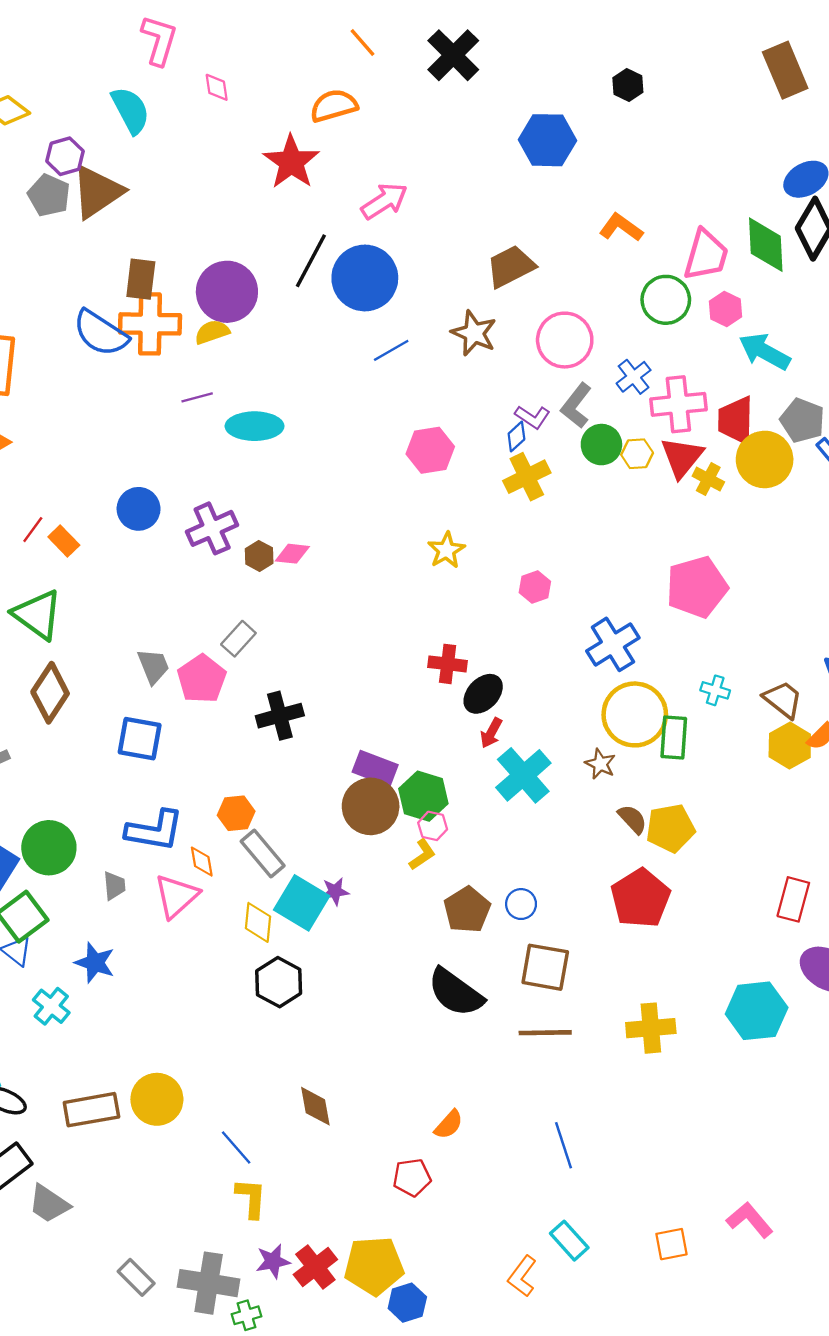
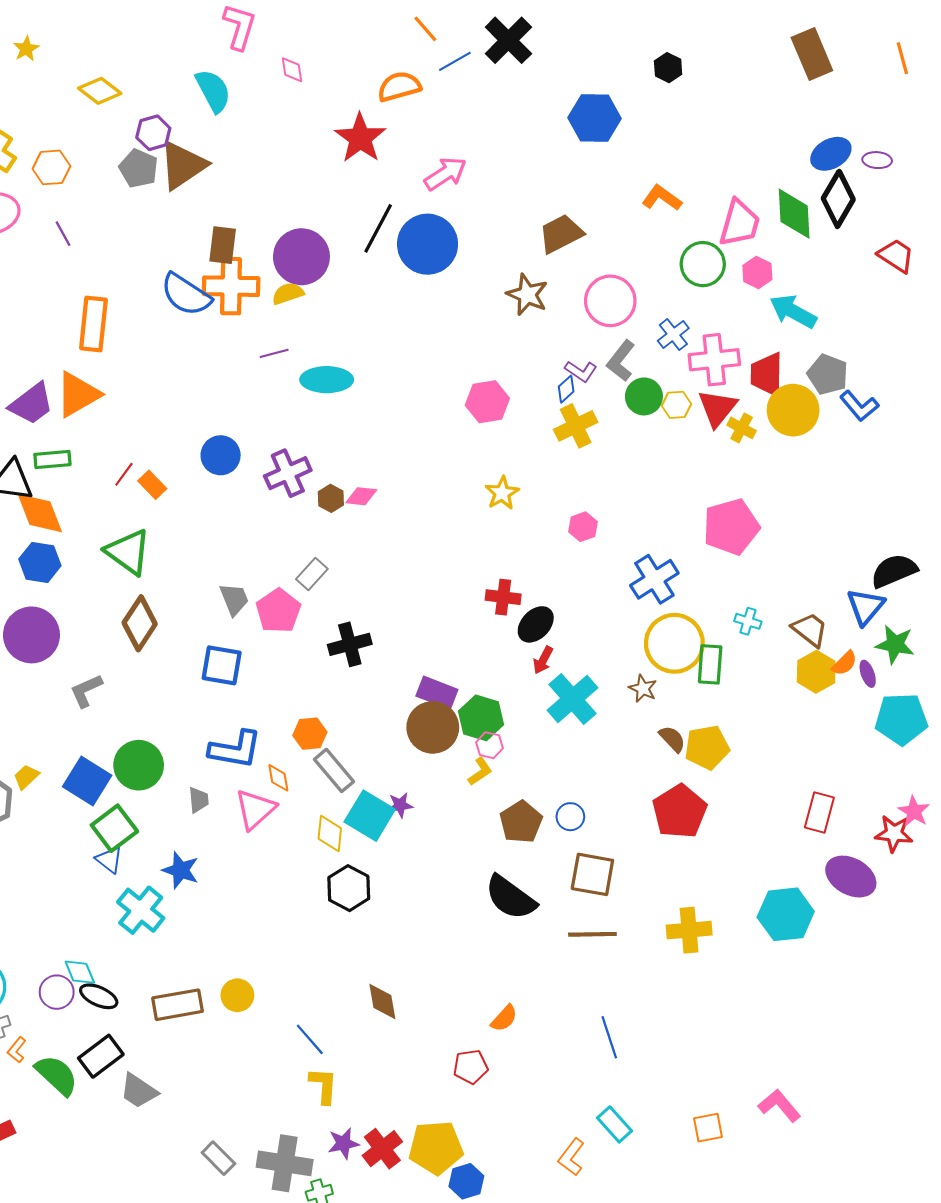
blue line: (391, 350) -> (455, 61), moved
cyan cross: (51, 1006) -> (141, 910), size x1.4
yellow circle: (157, 1099) -> (237, 995), size x0.7

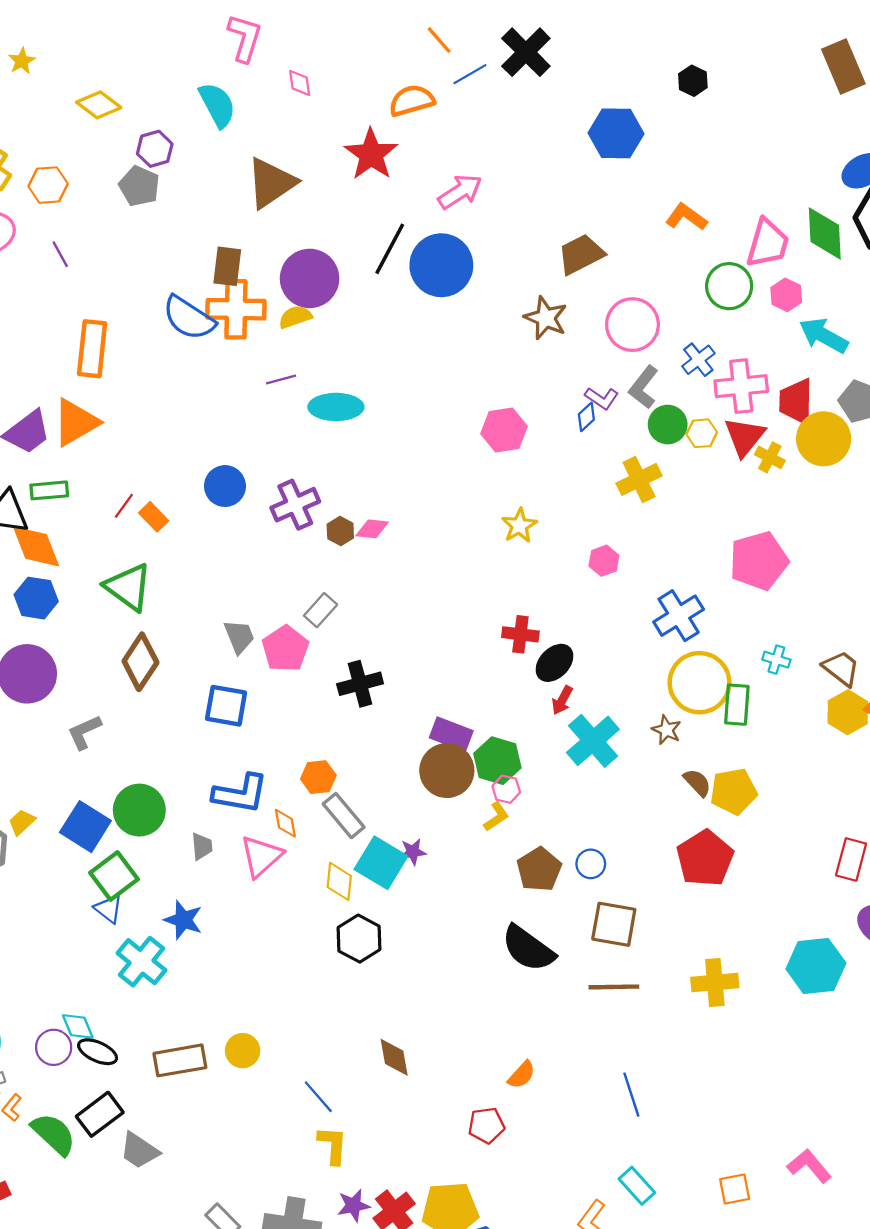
brown triangle: (183, 165) -> (271, 183), moved
yellow cross: (576, 426) -> (639, 479), moved

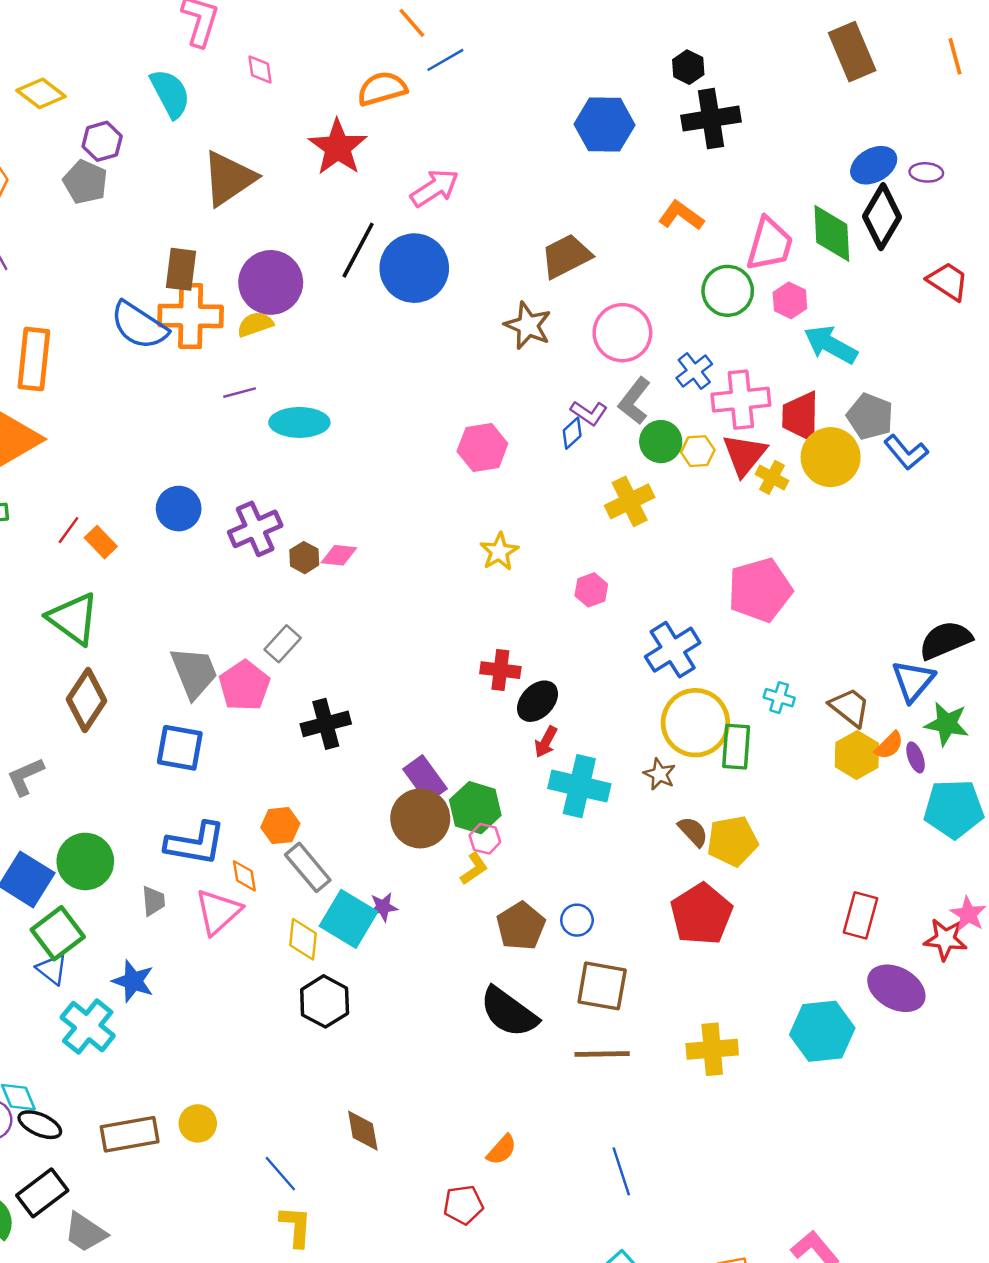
black cross: (526, 52) -> (711, 119), moved, turned 36
gray trapezoid: (239, 637) -> (194, 672), size x1.4
purple rectangle: (451, 734) -> (425, 779), turned 33
cyan cross: (593, 741) -> (579, 786), turned -36

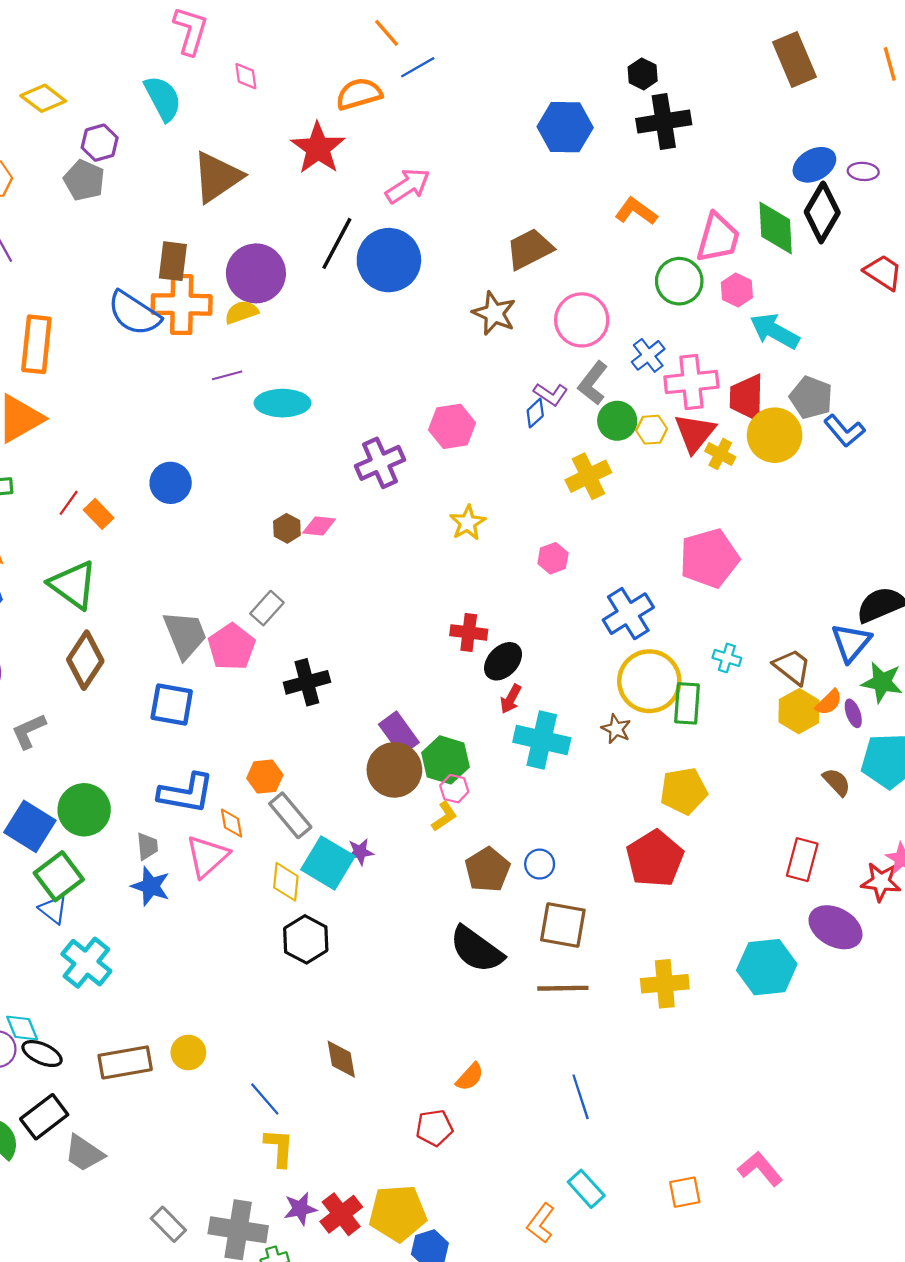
purple cross: (255, 529) -> (380, 463), moved
brown semicircle: (693, 832) -> (837, 782), moved
blue star: (133, 981) -> (151, 886), moved

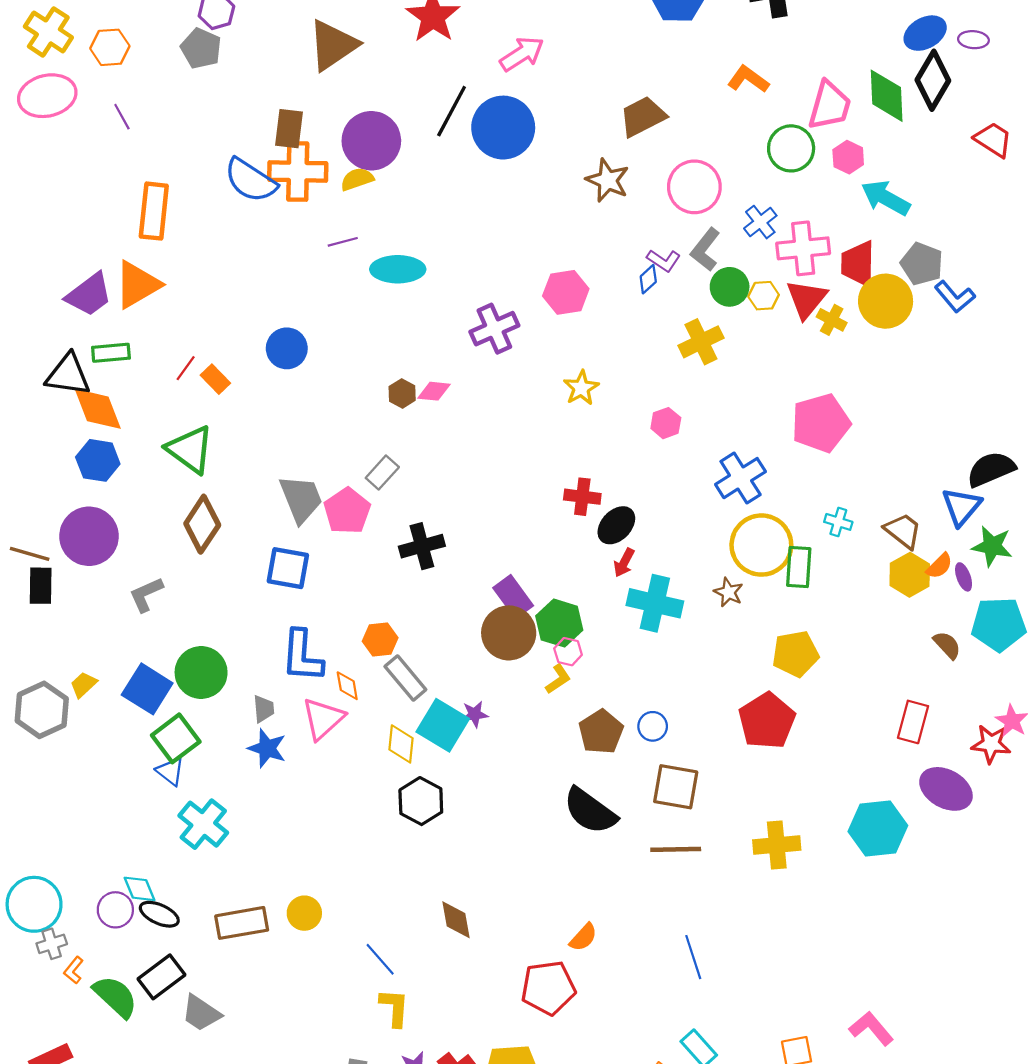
blue L-shape: (186, 793) -> (302, 656), turned 84
red pentagon: (434, 1128) -> (548, 988), size x1.5

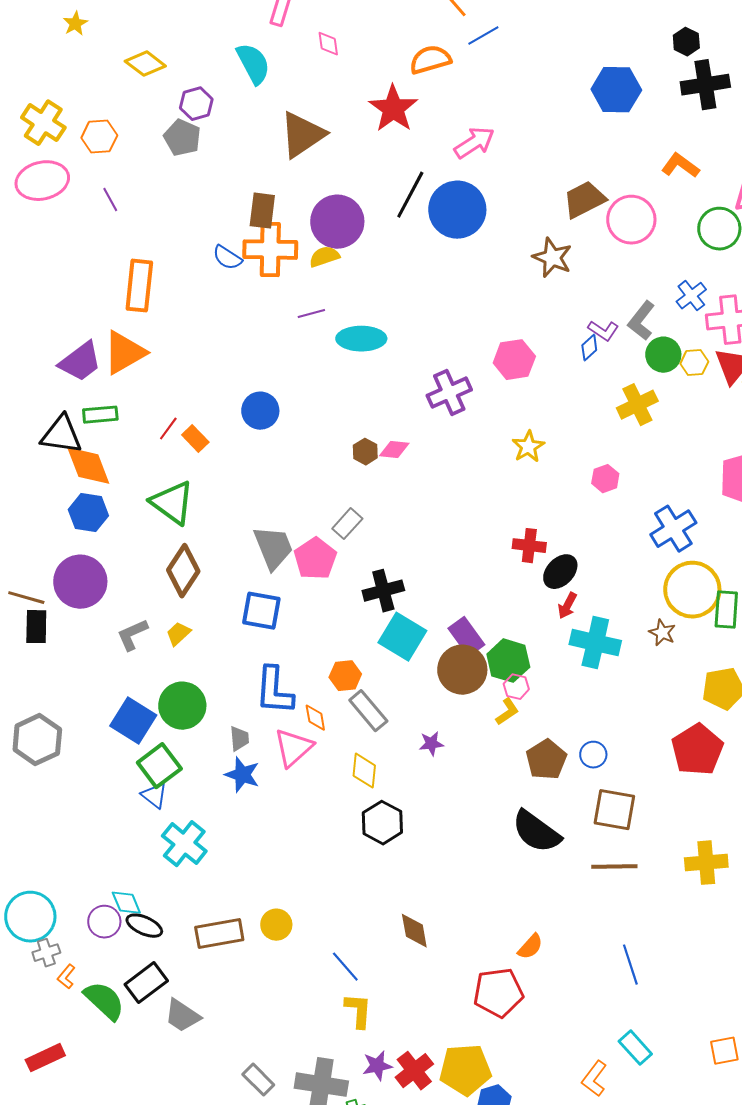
blue semicircle: (250, 180) -> (227, 258), size x0.6
pink circle: (694, 187) -> (631, 220), moved
yellow trapezoid: (83, 685) -> (178, 634), moved
cyan square: (443, 725) -> (402, 637), moved

